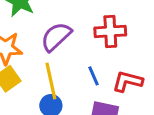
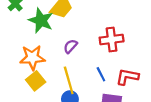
purple semicircle: (56, 37) -> (70, 46), size x0.6

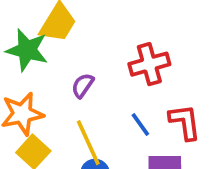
red L-shape: (127, 77) -> (185, 122), turned 80

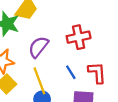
purple semicircle: (83, 86) -> (38, 47), size x1.5

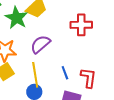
red cross: (79, 37) -> (81, 25), moved

